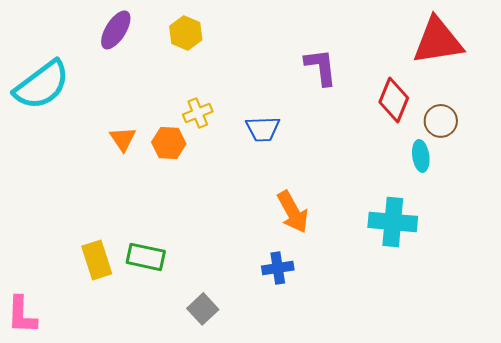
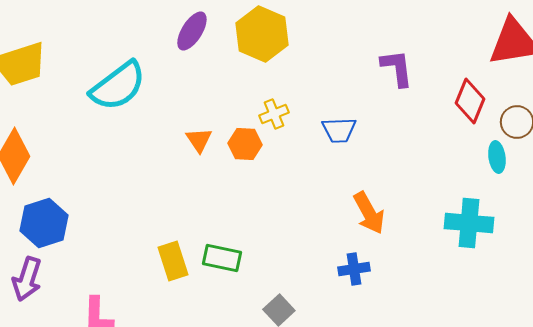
yellow hexagon: (186, 33) -> (262, 34), size x1.6

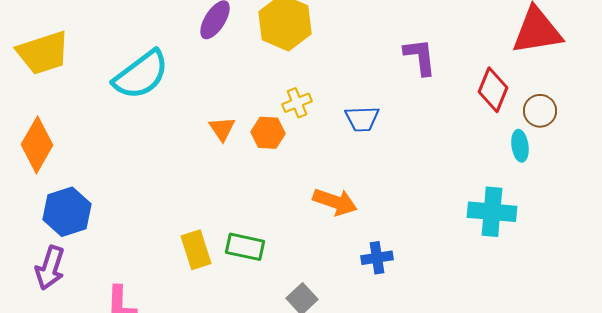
orange arrow: (369, 213) -> (335, 202), moved, turned -42

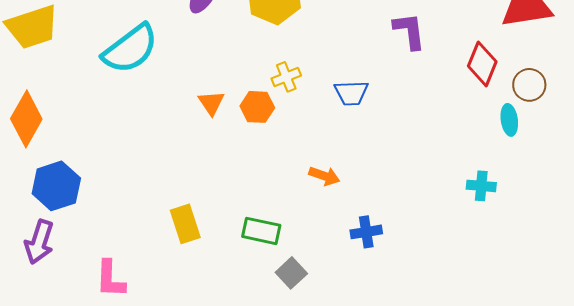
orange arrow: (335, 202) -> (324, 176), size x0.7
cyan cross: (492, 212) -> (481, 186), size x0.6
green rectangle: (245, 247) -> (261, 231), moved

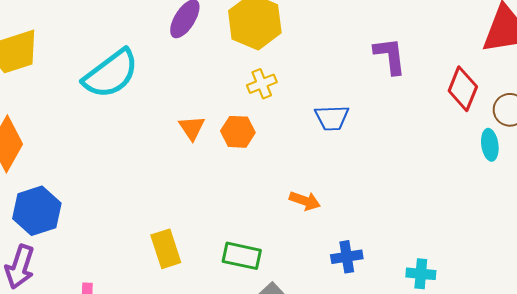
yellow cross: (286, 77) -> (262, 84), moved
cyan cross: (481, 186) -> (421, 274), moved

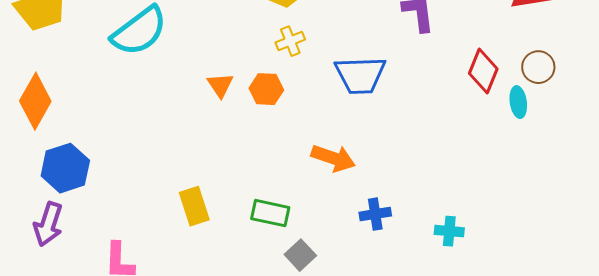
red diamond: (463, 89) -> (483, 71), moved
blue trapezoid: (332, 118) -> (360, 75), size x1.5
orange arrow: (305, 201) -> (333, 158), size x1.4

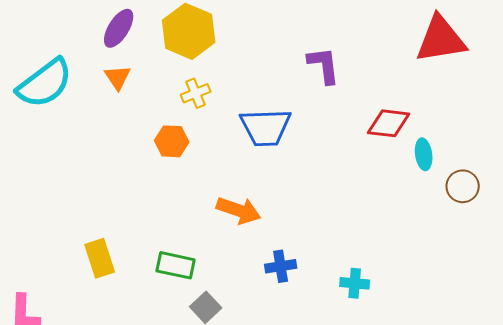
brown circle: (538, 67) -> (463, 186), moved
red diamond: (483, 71) -> (389, 123), turned 75
orange triangle: (220, 85) -> (118, 77), moved

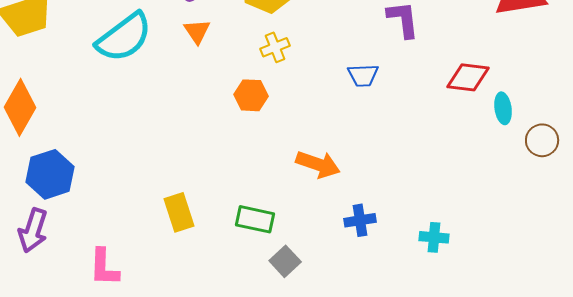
blue trapezoid: (266, 127) -> (363, 75), moved, size x0.6

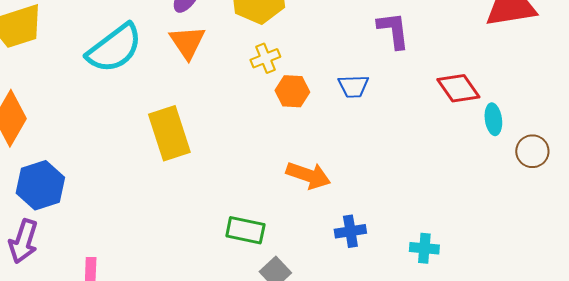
orange triangle: (197, 31) -> (187, 42), size x1.4
red diamond: (468, 77) -> (458, 88), turned 48
orange hexagon: (251, 95) -> (292, 91), moved
yellow rectangle: (179, 212) -> (169, 133), moved, size x1.4

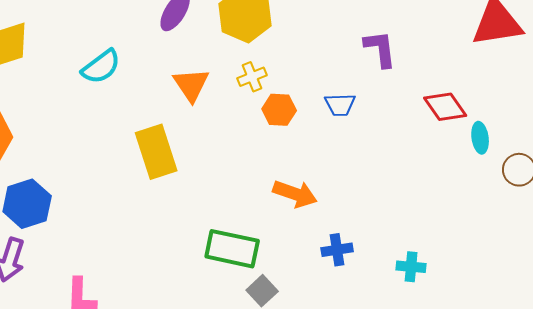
orange triangle: (187, 42) -> (191, 85), moved
cyan semicircle: (114, 48) -> (101, 67), size x0.7
green rectangle: (245, 230) -> (232, 249), size x1.4

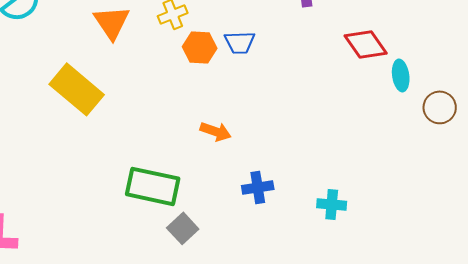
blue trapezoid: (340, 105) -> (240, 42), moved
yellow rectangle: (156, 152) -> (77, 89), turned -32
orange arrow: (295, 194) -> (216, 131), size x0.7

